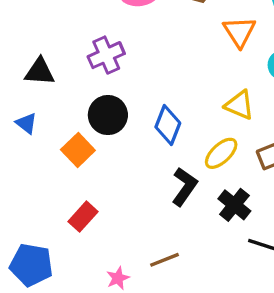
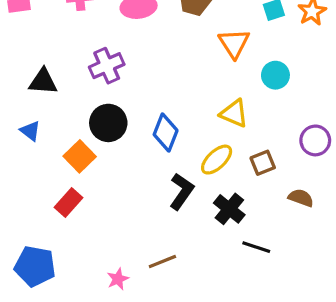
red rectangle: (83, 217) -> (68, 203), moved

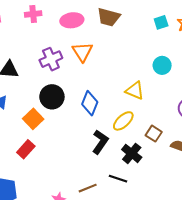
orange triangle: (234, 43) -> (82, 52), moved
brown square: (263, 163) -> (154, 134), moved, turned -35
black line: (256, 247) -> (118, 179), moved

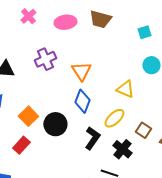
pink cross: (33, 14) -> (28, 16), turned -35
cyan square: (161, 22) -> (144, 32), moved
orange triangle: (82, 52) -> (81, 71), moved
black circle: (52, 97) -> (55, 124), moved

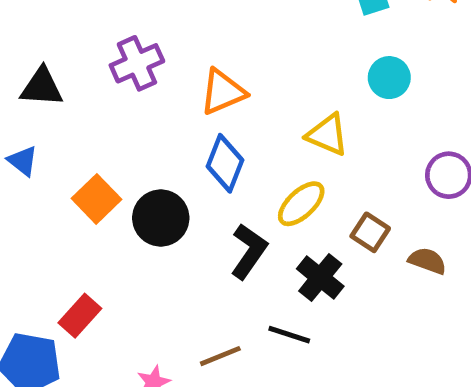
orange triangle: (81, 71) -> (223, 92), turned 40
red rectangle: (21, 145) -> (80, 316), moved

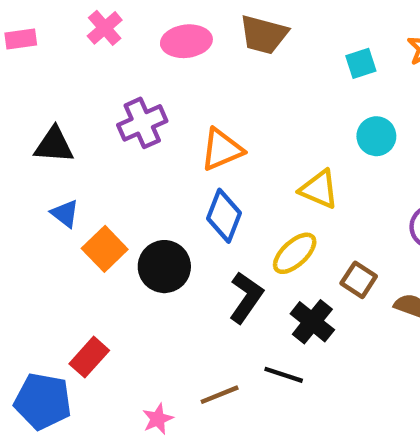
blue triangle: (23, 161) -> (65, 214), moved

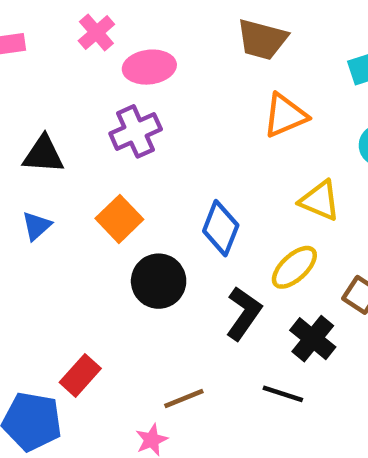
pink ellipse: (186, 41) -> (149, 67), moved
orange triangle: (222, 149) -> (285, 115), moved
blue triangle: (65, 214) -> (37, 226), moved, turned 40
orange square: (105, 249) -> (119, 219), moved
brown line: (220, 395) -> (184, 398), moved

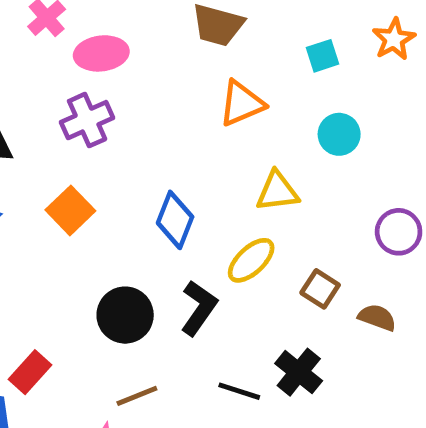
yellow triangle: (320, 201) -> (277, 191), turned -30
black circle: (159, 281) -> (125, 315), moved
black cross: (313, 339) -> (299, 372), moved

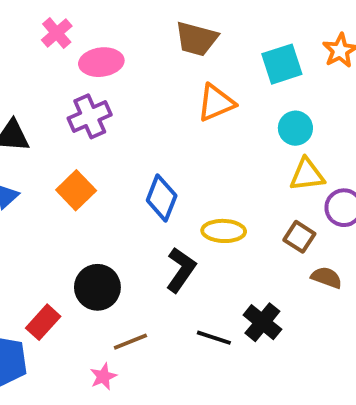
cyan square: (322, 56) -> (282, 64), size x1.5
yellow triangle: (277, 191) -> (307, 175), moved
yellow ellipse: (251, 260) -> (224, 231), turned 45
brown square: (320, 289) -> (299, 237), moved
black circle: (125, 315) -> (97, 287), moved

